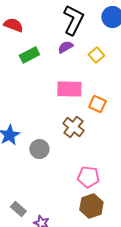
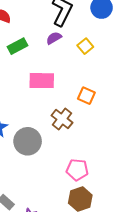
pink rectangle: (69, 89) -> (42, 81), moved
gray circle: (39, 149) -> (28, 141), size x1.4

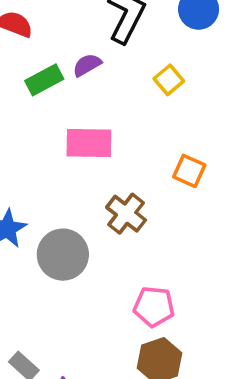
purple semicircle: (54, 38) -> (87, 65), moved
orange square: (86, 96) -> (189, 171), moved

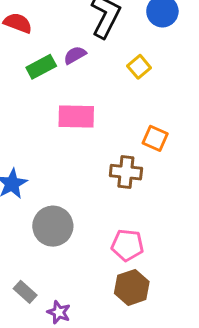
brown cross: (126, 214) -> (126, 172), moved, turned -32
gray circle: (63, 255) -> (53, 226), moved

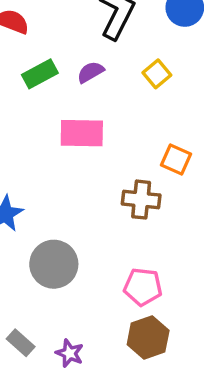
purple semicircle: (75, 55) -> (90, 72), moved
purple star: (59, 312) -> (70, 353), moved

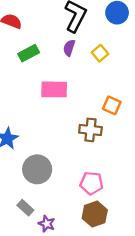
purple semicircle: (90, 72) -> (69, 48), moved, turned -42
gray rectangle: (21, 343) -> (25, 208), moved

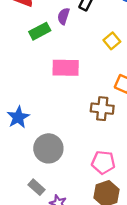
purple semicircle: (69, 48) -> (63, 16), moved
yellow square: (100, 53) -> (112, 41), moved

